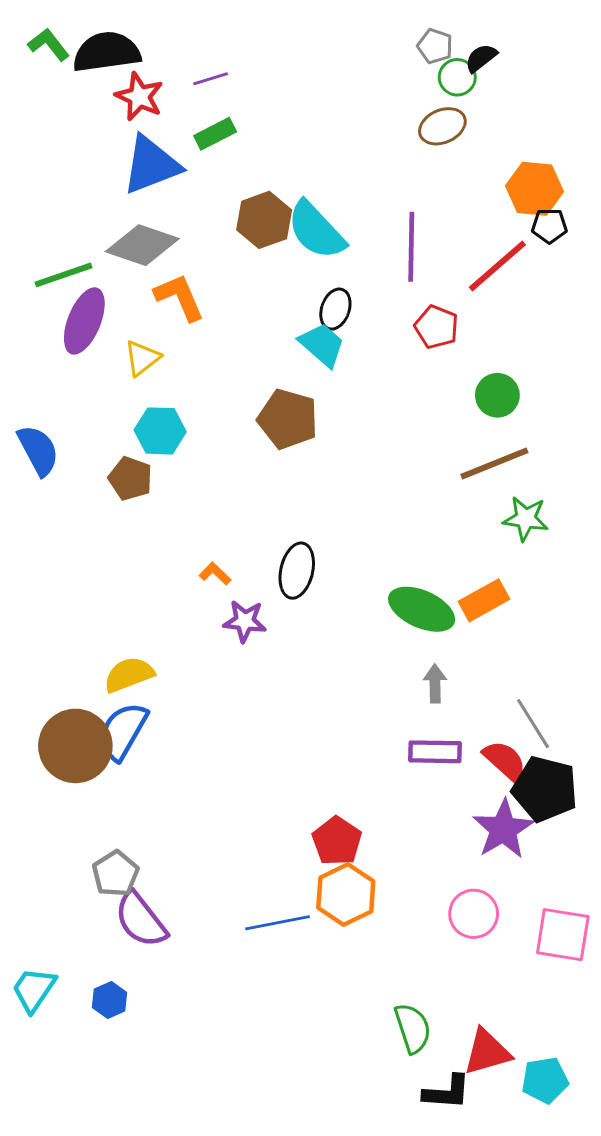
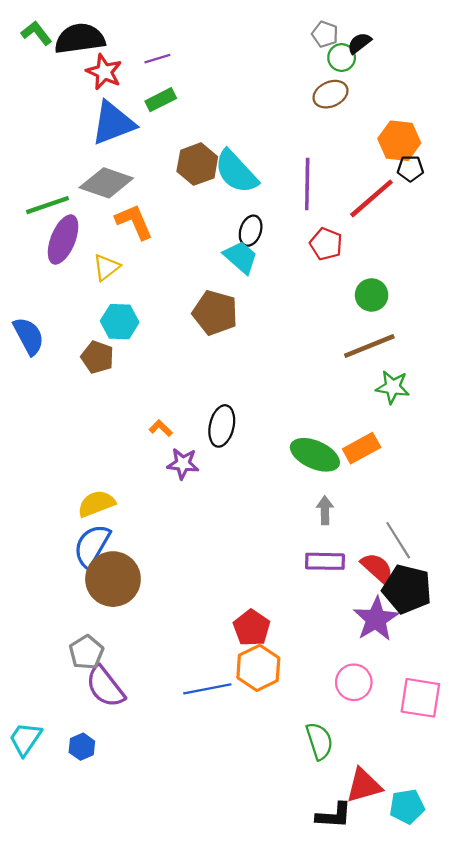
brown circle: (75, 746) -> (113, 579), moved
green semicircle: (413, 1028) -> (319, 741), moved

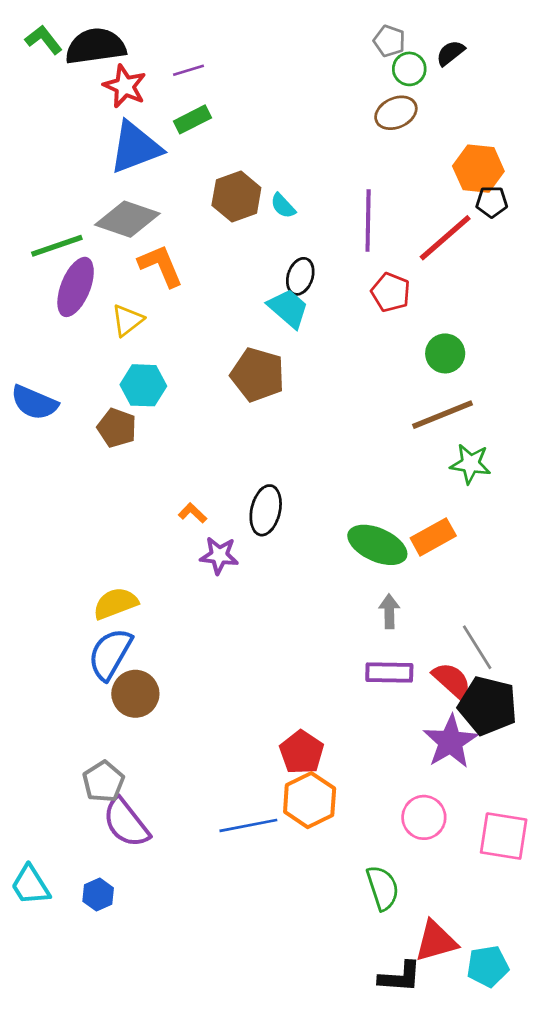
black semicircle: (359, 43) -> (450, 53), moved
cyan semicircle: (236, 172) -> (283, 206), size x0.5
blue semicircle: (29, 336) -> (34, 403), turned 141
brown circle: (113, 579) -> (135, 694), size x0.7
cyan trapezoid: (25, 739) -> (30, 885), turned -66

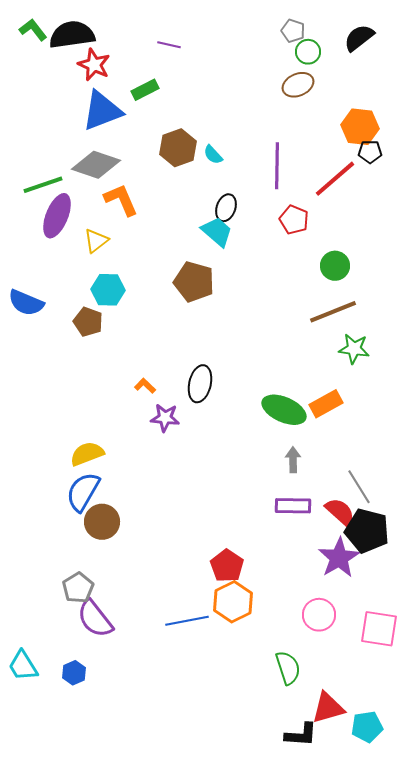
black semicircle: (450, 53) -> (359, 38), moved, size x1.4
purple line: (189, 70) -> (169, 45), moved, turned 30

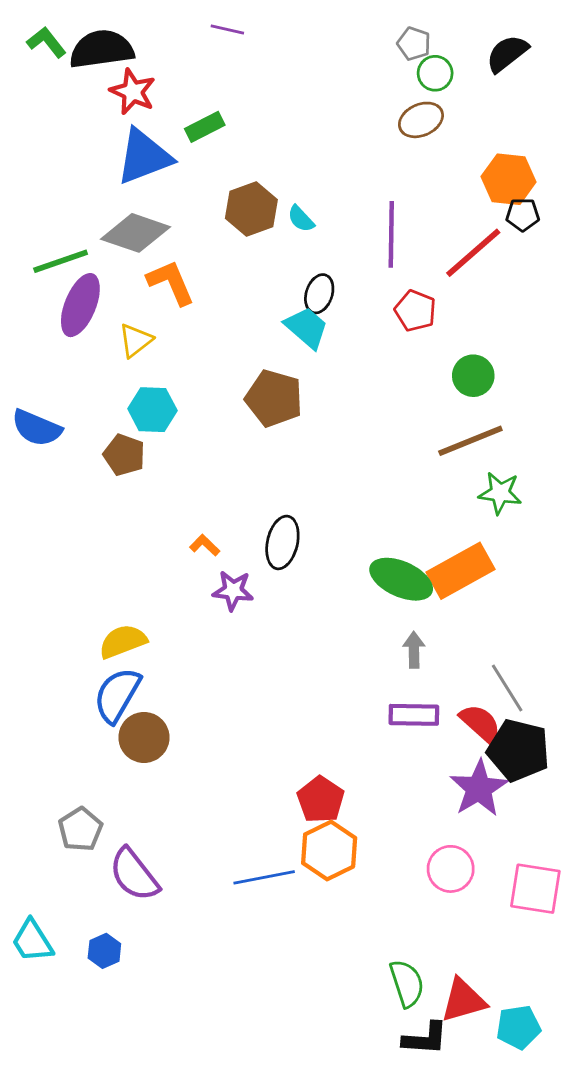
purple line: (169, 45) -> (227, 29), moved
orange rectangle: (326, 404) -> (461, 571), size x1.4
gray pentagon: (78, 588) -> (80, 829), moved
green semicircle: (288, 668) -> (407, 983), moved

